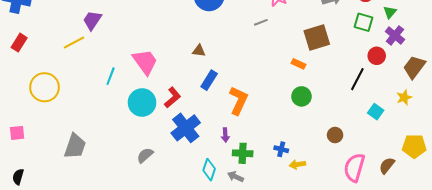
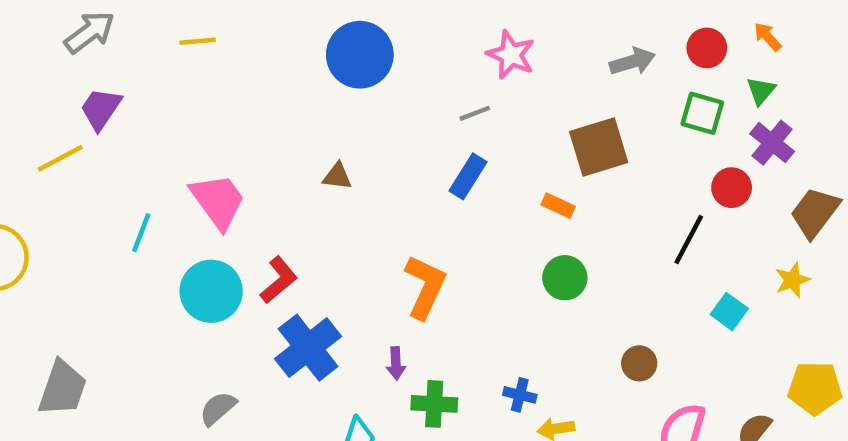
blue rectangle: (209, 80) -> (468, 176), moved

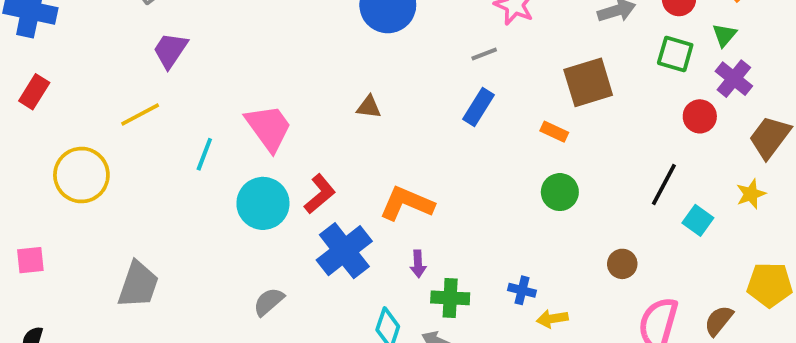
yellow line: (60, 158) -> (140, 115), moved
black line: (689, 239) -> (664, 184), moved
orange L-shape: (425, 287) -> (407, 203), moved, turned -92

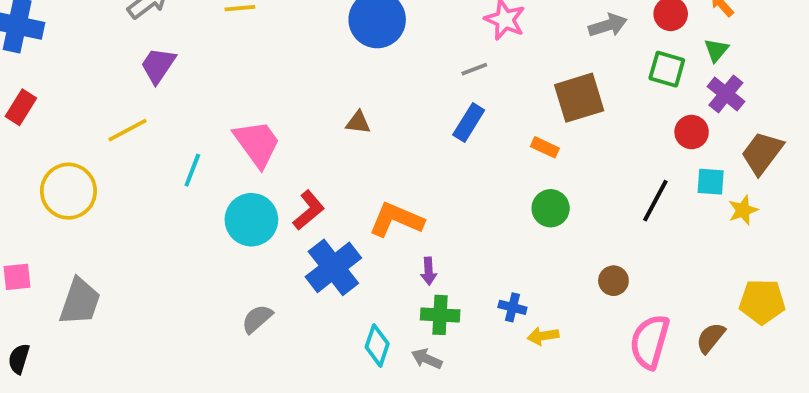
cyan square: (698, 220) -> (711, 182), moved, turned -32
purple arrow: (418, 264) -> (429, 271), moved
gray trapezoid: (138, 285) -> (80, 302), moved

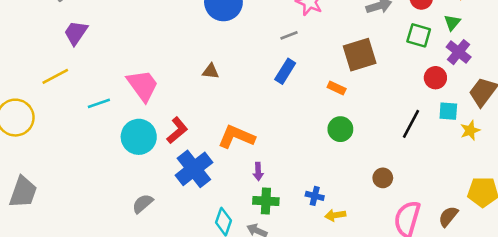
cyan line: (192, 170) -> (99, 103), turned 50

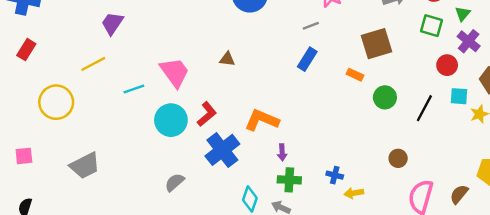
brown triangle: (211, 71) -> (227, 59), moved
green circle: (340, 129) -> (385, 97), moved
gray trapezoid: (23, 192) -> (85, 166), moved, turned 44

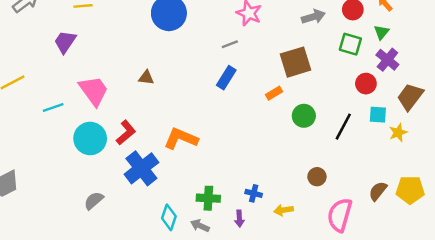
purple trapezoid: (112, 23) -> (65, 42), moved
orange rectangle: (355, 75) -> (274, 93), turned -56
purple arrow: (282, 152) -> (239, 218), moved
yellow arrow: (354, 193) -> (284, 210), moved
brown semicircle: (459, 194) -> (378, 191), moved

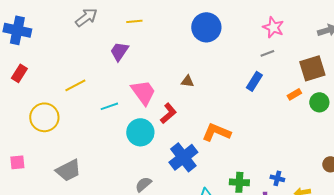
gray line: (230, 44) -> (267, 53), moved
green circle: (304, 116) -> (319, 102), moved
red L-shape: (126, 133) -> (168, 113), moved

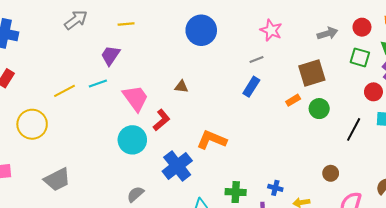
gray line: (267, 53) -> (257, 59), moved
cyan line: (109, 106) -> (98, 84), moved

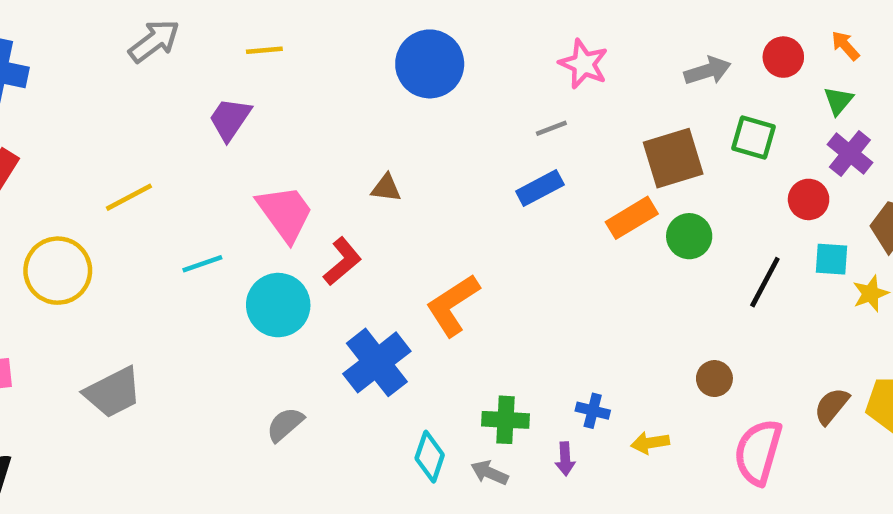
green square: (360, 57) -> (753, 137), moved
cyan line: (98, 84) -> (202, 264), moved
blue rectangle: (251, 87) -> (540, 188), turned 30
orange rectangle: (293, 100) -> (632, 218), size x1.5
orange L-shape: (212, 140) -> (453, 305), turned -56

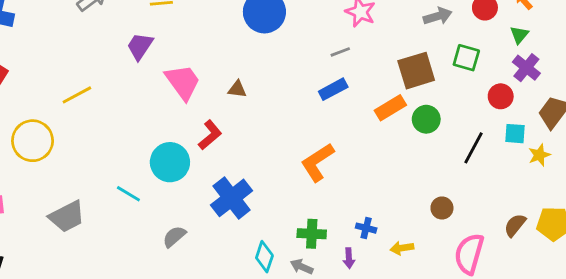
pink trapezoid: (285, 213) -> (183, 82), moved
cyan line: (202, 264) -> (128, 194), moved, turned 50
orange L-shape: (453, 305) -> (317, 162), moved

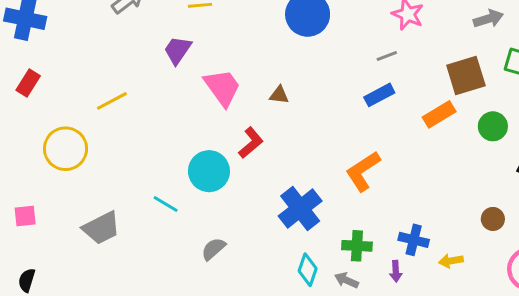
green circle: (426, 119) -> (493, 126), moved
blue cross: (232, 198) -> (300, 209), moved
blue cross: (366, 228) -> (414, 240), size x1.4

